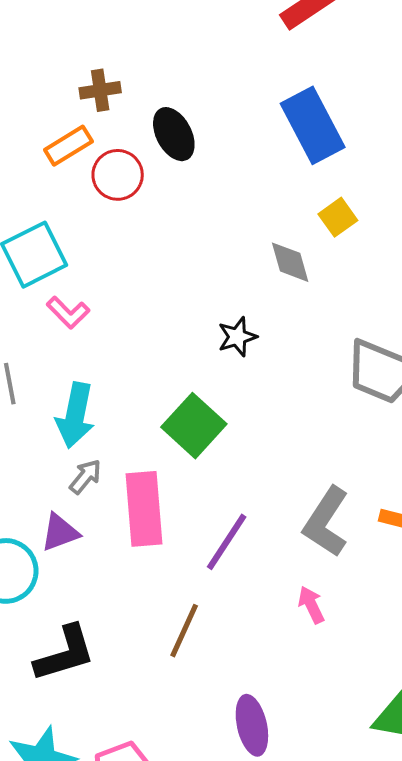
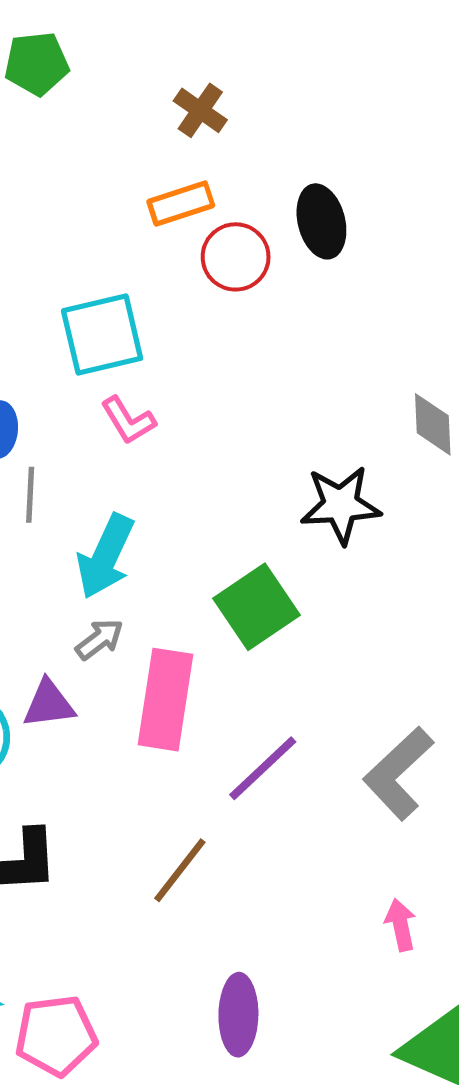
brown cross: (100, 90) -> (200, 110), moved, turned 30
black star: (237, 337) -> (341, 505), size x1.5
pink arrow: (311, 605) -> (401, 925), moved

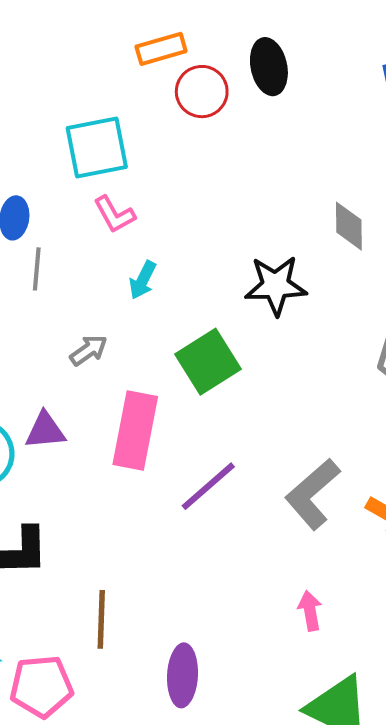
cyan arrow: (105, 556) -> (143, 280), moved, size x0.6
gray arrow: (99, 639) -> (89, 350), moved
brown line: (180, 870) -> (101, 619), moved, turned -38

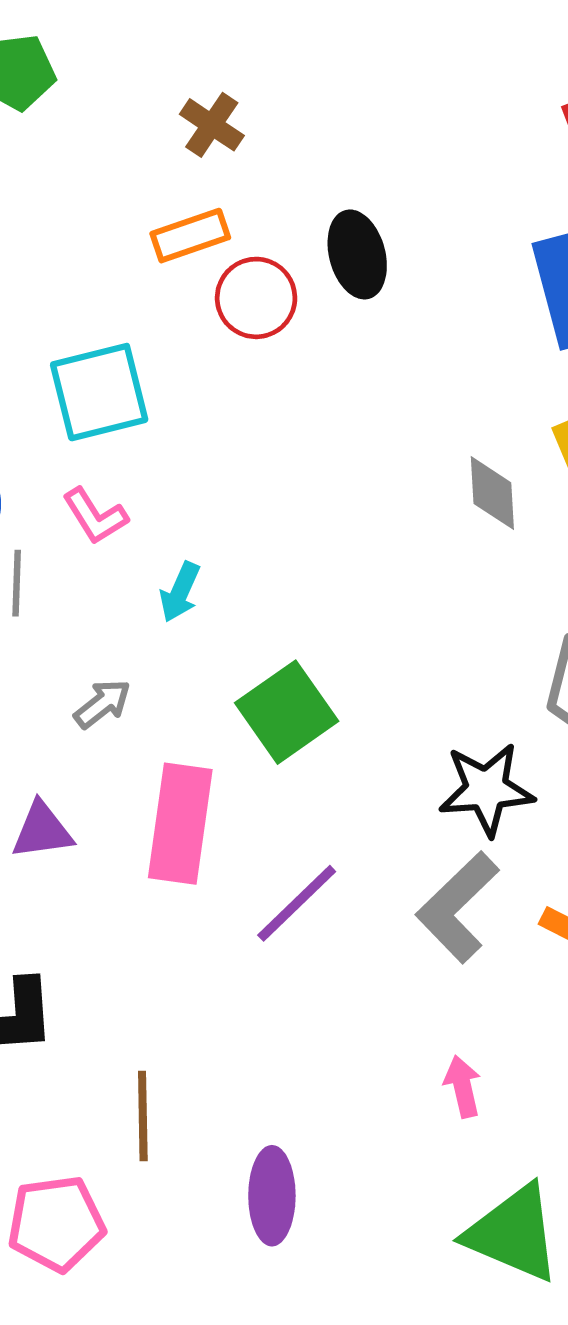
pink L-shape: (114, 214) -> (95, 516), moved
black star: (276, 286) -> (486, 789), moved

